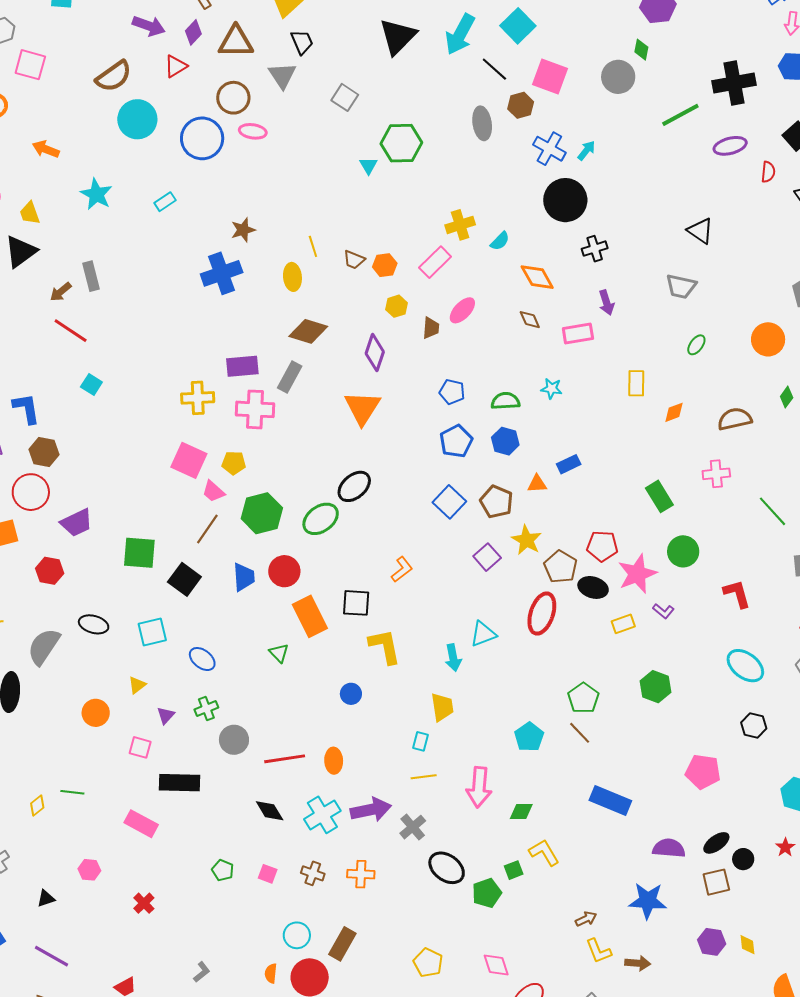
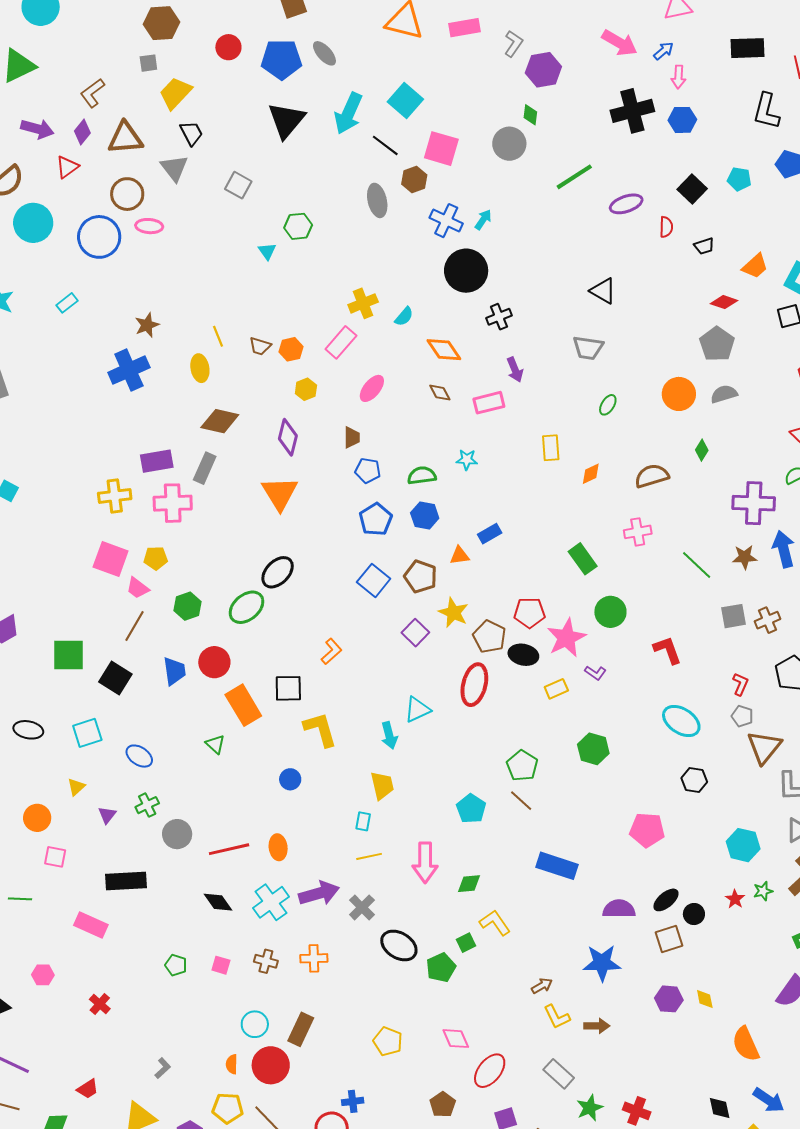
black cross: (734, 83) -> (632, 111), moved
green hexagon: (401, 143) -> (298, 226), size x0.7
brown trapezoid: (431, 328) -> (352, 437), moved
green hexagon: (262, 513) -> (188, 606), size x0.7
pink square: (140, 747) -> (55, 857), moved

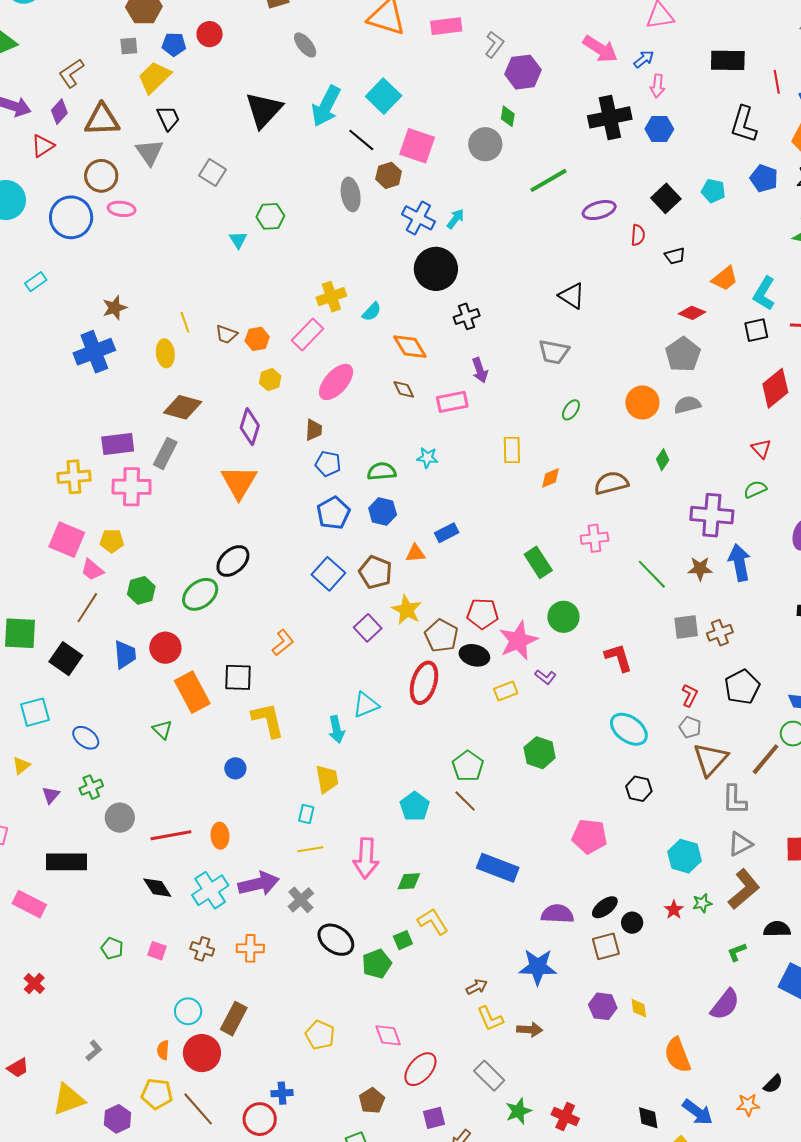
blue pentagon: (281, 59) -> (174, 44), moved, size x0.6
pink ellipse: (372, 388) -> (336, 382), size x1.4

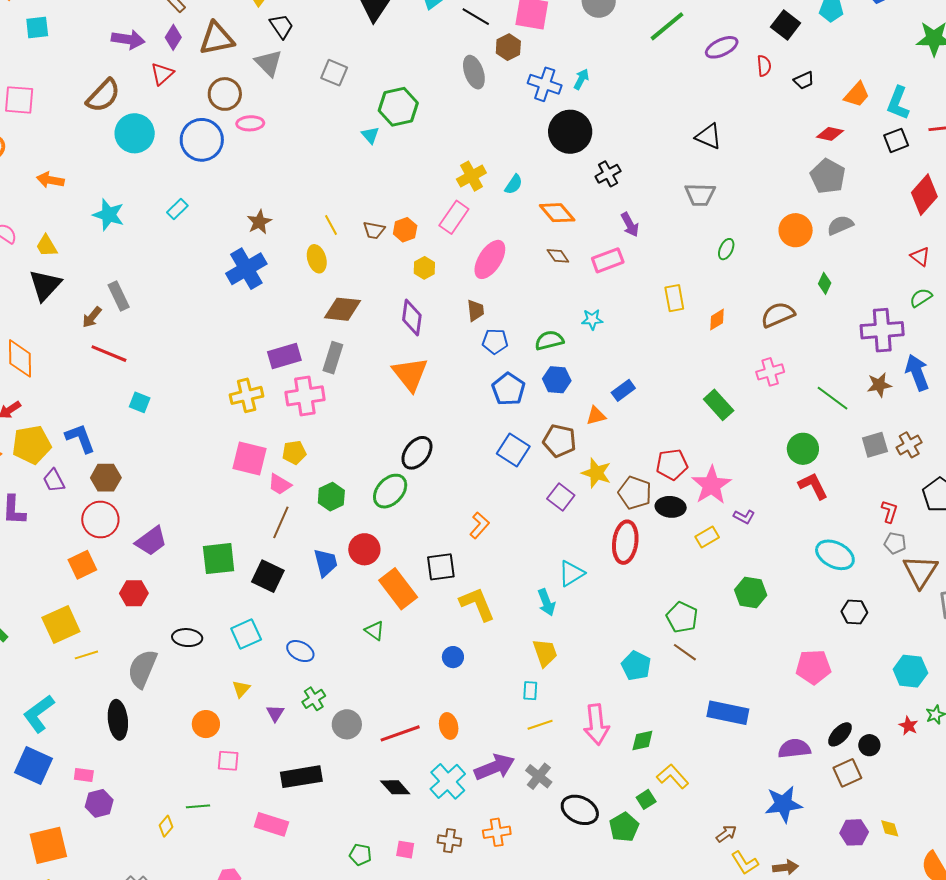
green hexagon: (270, 216) -> (398, 107), size x1.4
green circle: (563, 617) -> (803, 449), moved

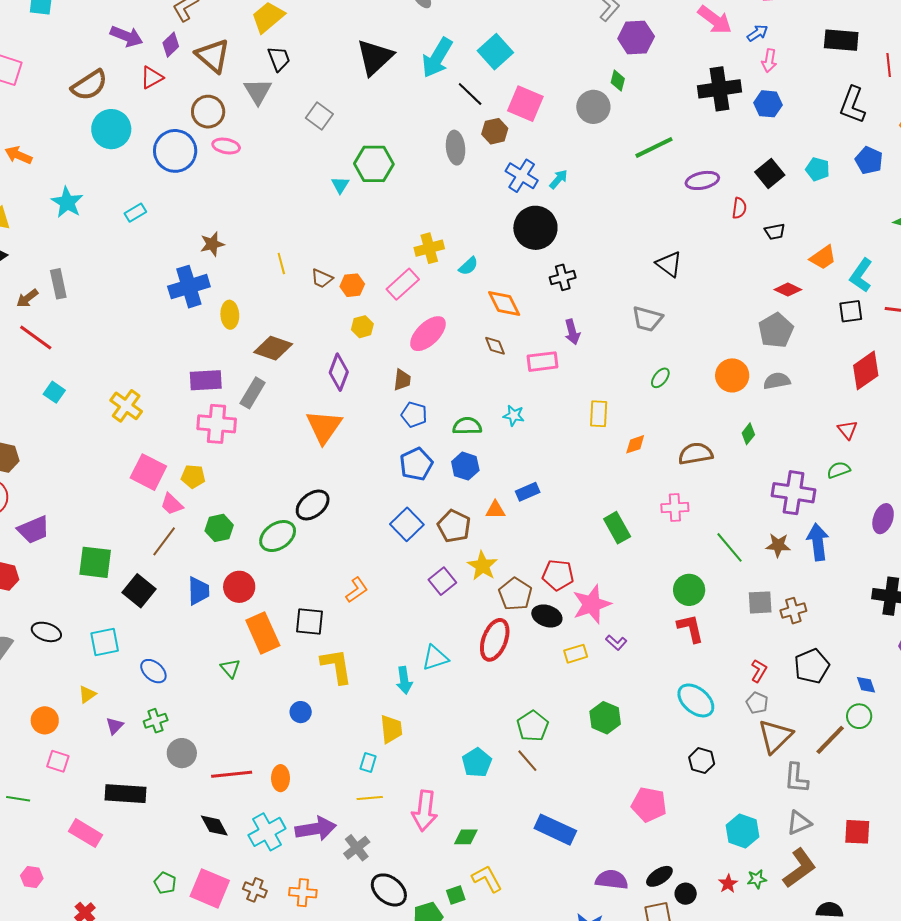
brown triangle: (217, 39) -> (213, 56), turned 39
yellow ellipse: (317, 259) -> (230, 315), moved
yellow cross: (247, 395) -> (126, 406), moved, turned 36
pink square: (405, 850) -> (210, 888), size x2.0

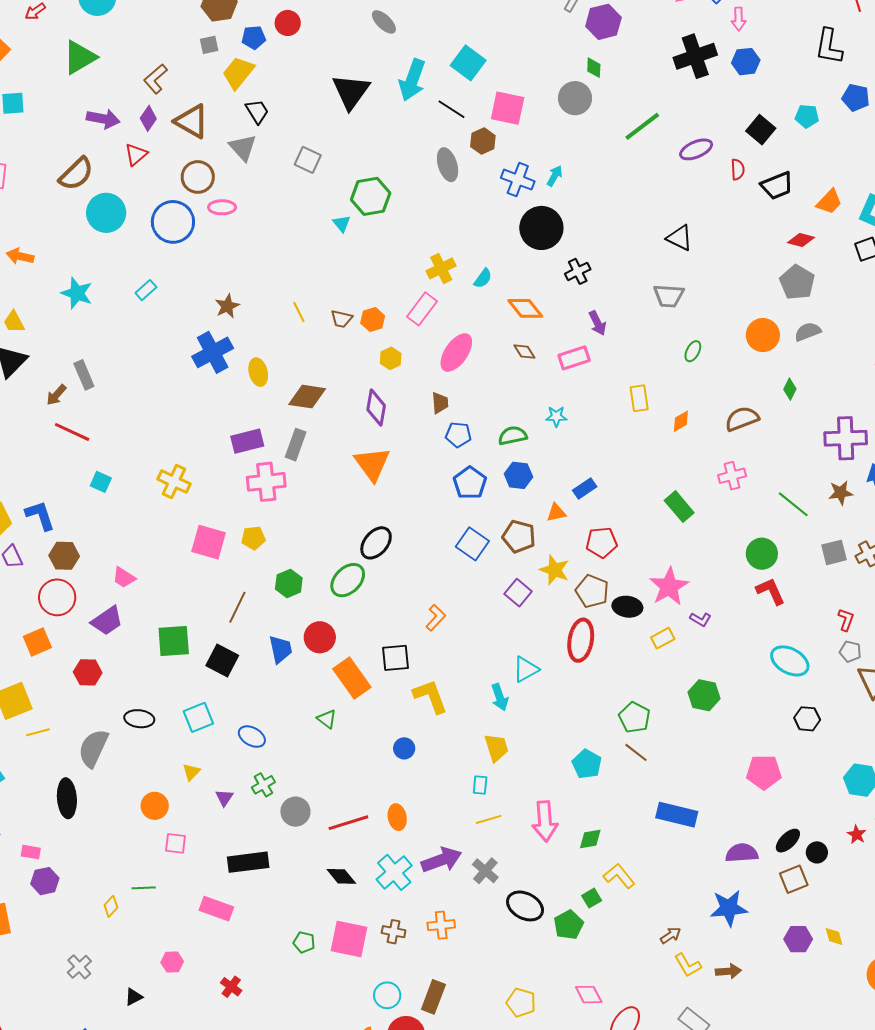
black trapezoid: (775, 232) -> (777, 186), size x1.6
pink trapezoid: (172, 504) -> (124, 577), moved
red pentagon: (558, 575) -> (602, 542), moved

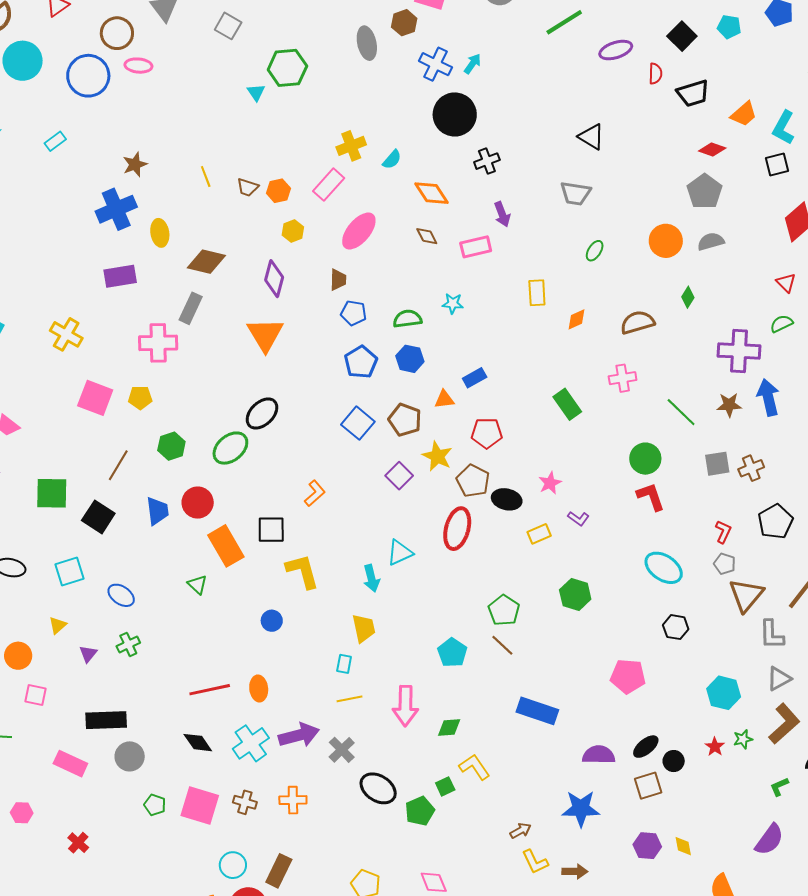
purple rectangle: (247, 441) -> (120, 276), moved
pink star: (669, 587) -> (550, 483), size x0.6
gray circle: (295, 812) -> (130, 756), moved

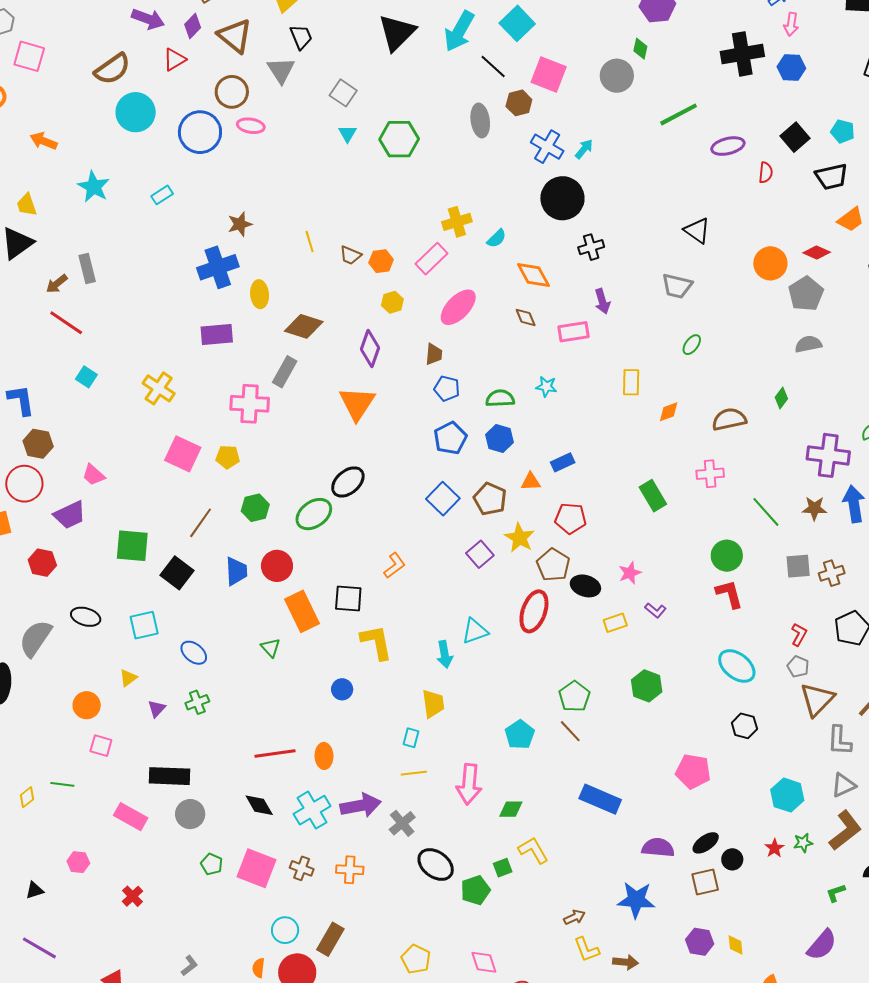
cyan triangle: (256, 92) -> (347, 134), moved
black trapezoid: (693, 93) -> (832, 177), moved
orange circle: (666, 241) -> (770, 263), moved

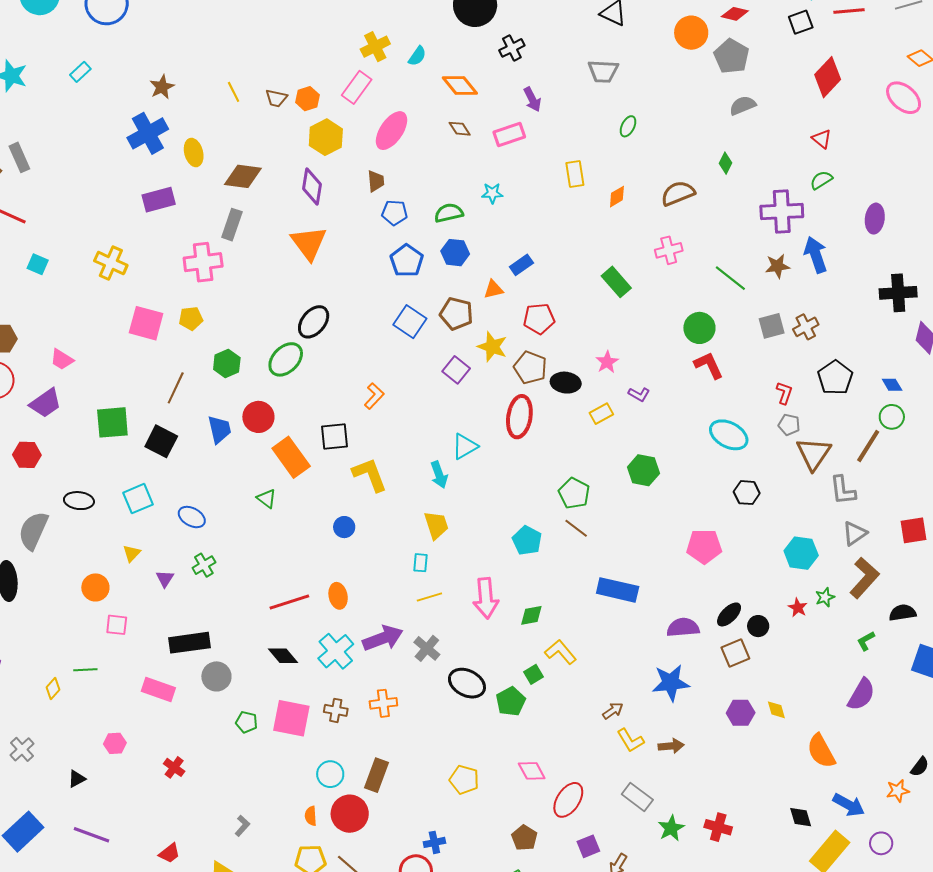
yellow hexagon: (392, 302) -> (326, 137), size x1.6

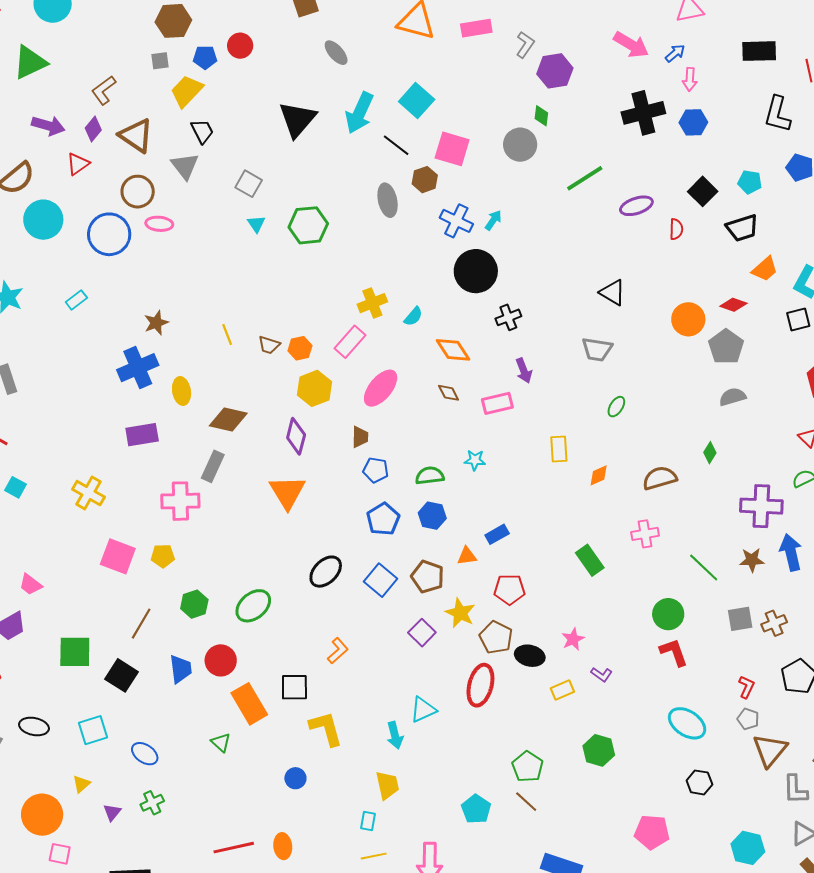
black ellipse: (314, 322) -> (326, 572), moved
orange circle: (95, 587) -> (42, 815), size x1.5

